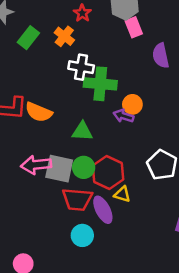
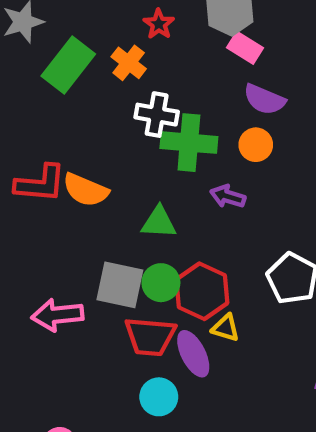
pink rectangle: (134, 27) -> (245, 48), turned -36
green rectangle: (28, 38) -> (68, 65), size x1.4
purple semicircle: (161, 56) -> (264, 99), moved, turned -55
orange circle: (132, 104) -> (256, 145), moved
pink arrow: (36, 165) -> (57, 315), moved

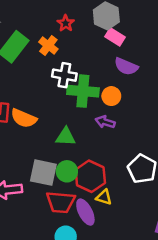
orange circle: (256, 145) -> (111, 96), moved

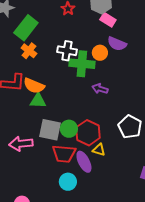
orange cross: (48, 45) -> (29, 51), moved
orange circle: (111, 96) -> (100, 53), moved
green triangle: (66, 137) -> (38, 101), moved

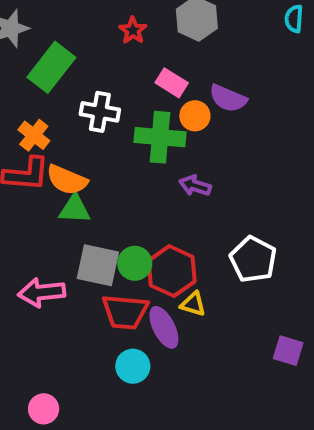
pink rectangle: (108, 20) -> (172, 83), moved
orange cross: (29, 51) -> (34, 135), moved
white cross: (67, 51) -> (100, 112), moved

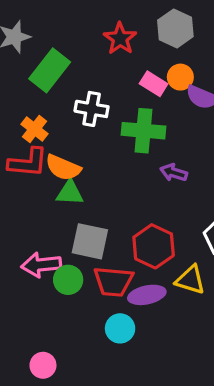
red star: (133, 30) -> (120, 39), size x1.4
orange circle: (195, 116) -> (180, 77), moved
green circle: (135, 263) -> (68, 280), moved
yellow triangle: (193, 304) -> (190, 280), moved, size x1.4
purple ellipse: (164, 327) -> (147, 295), turned -75

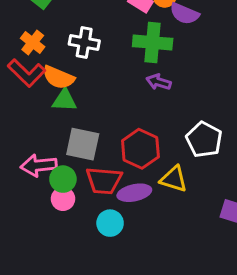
white cross: (92, 109) -> (84, 42), moved
green cross: (143, 131) -> (153, 42), moved
red L-shape: (28, 163) -> (27, 73), turned 39
pink circle: (43, 365) -> (63, 199), moved

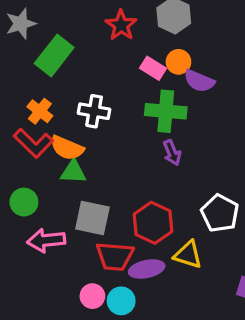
purple arrow: (159, 82) -> (172, 153), turned -130
green circle: (63, 179) -> (24, 202), moved
pink circle: (63, 199) -> (92, 296), moved

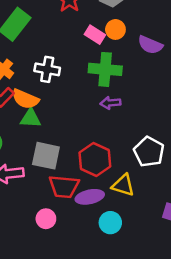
purple semicircle: (199, 81) -> (150, 45), moved
purple arrow: (172, 153) -> (110, 103), turned 108
cyan circle: (121, 301) -> (110, 223), moved

